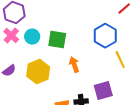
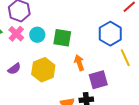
purple square: (103, 91) -> (98, 80), moved

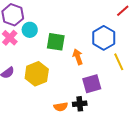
cyan circle: (37, 35) -> (30, 30), moved
orange arrow: (79, 63) -> (78, 57), moved

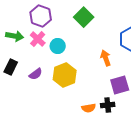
cyan circle: (30, 30) -> (58, 46), moved
green square: (56, 42) -> (84, 17), moved, turned 36

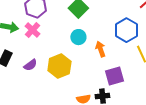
cyan circle: (58, 46) -> (78, 37), moved

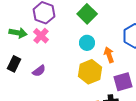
yellow hexagon: (59, 66) -> (90, 72), moved

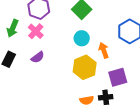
green arrow: (18, 33) -> (13, 28), turned 102
purple semicircle: (39, 71) -> (38, 57), moved

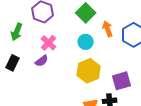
pink cross: (36, 31) -> (49, 43), moved
orange arrow: (104, 50) -> (108, 29), moved

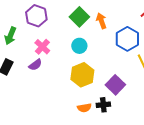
orange arrow: (108, 29) -> (101, 21), moved
purple square: (122, 81) -> (115, 85), turned -30

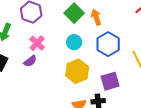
blue hexagon: (127, 39) -> (108, 44), moved
purple square: (115, 85) -> (110, 81), turned 30

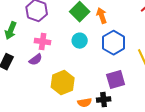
pink cross: (37, 43) -> (43, 42), turned -35
yellow hexagon: (77, 71) -> (63, 83), moved

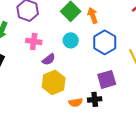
purple semicircle: (36, 60) -> (49, 59), moved

